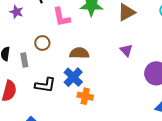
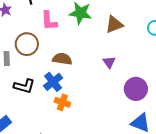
brown circle: (42, 43) -> (27, 44), size x1.5

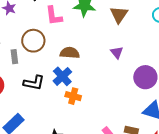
brown triangle: (114, 24) -> (119, 15), turned -30

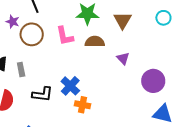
pink L-shape: (54, 16) -> (65, 36), moved
brown circle: (33, 41) -> (32, 34), moved
brown semicircle: (70, 53) -> (95, 42), moved

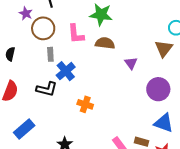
brown triangle: (123, 20) -> (164, 49), moved
gray rectangle: (21, 70) -> (50, 54), moved
blue cross: (70, 86) -> (66, 71), moved

